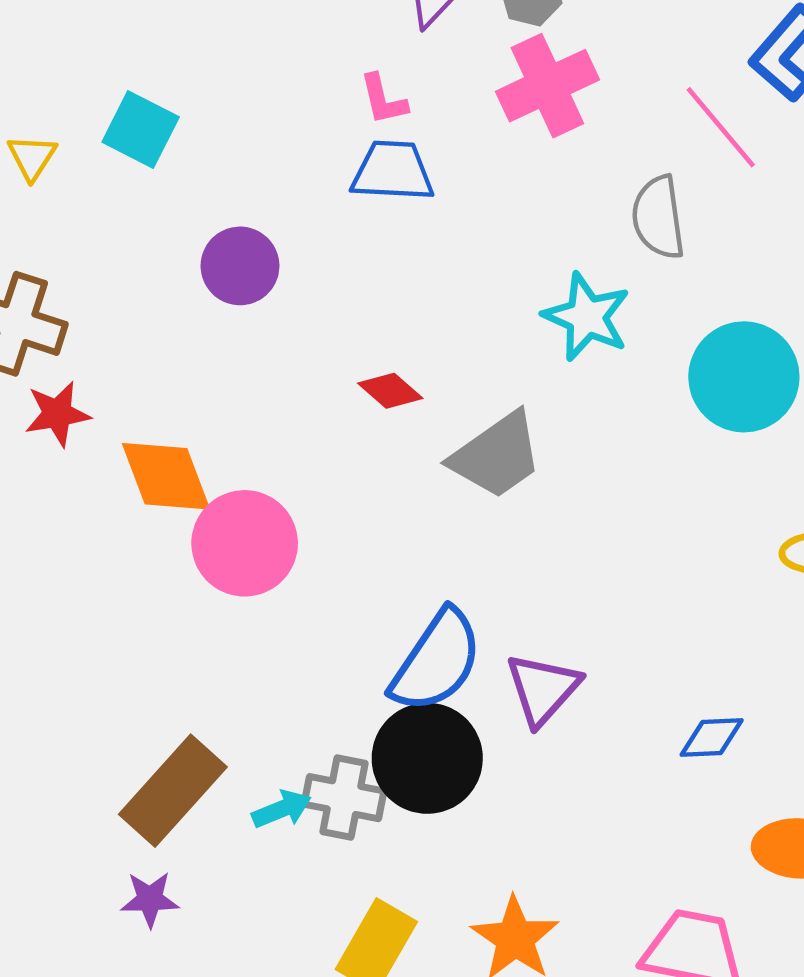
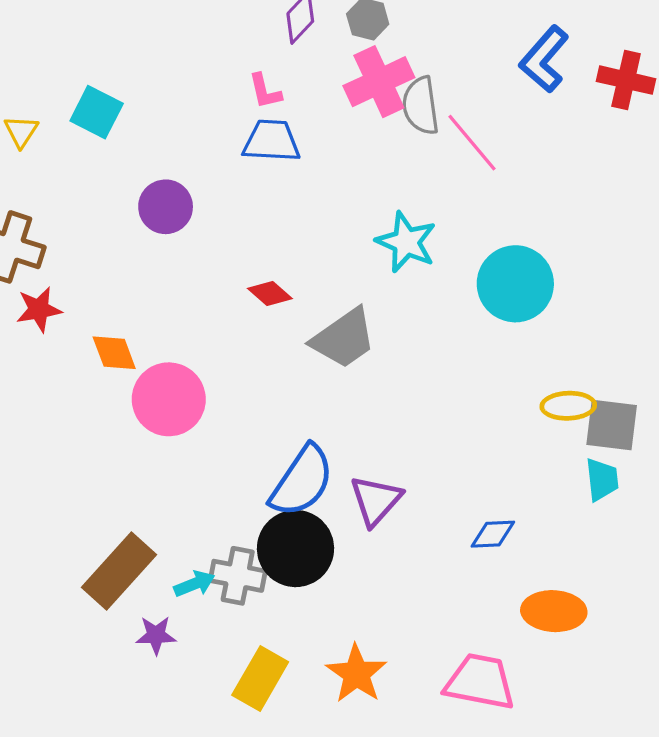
pink line: (721, 127) -> (472, 143), moved
gray semicircle: (658, 217) -> (421, 106), moved
orange diamond: (166, 476) -> (114, 353), size x0.7
purple star: (150, 899) -> (156, 635), moved

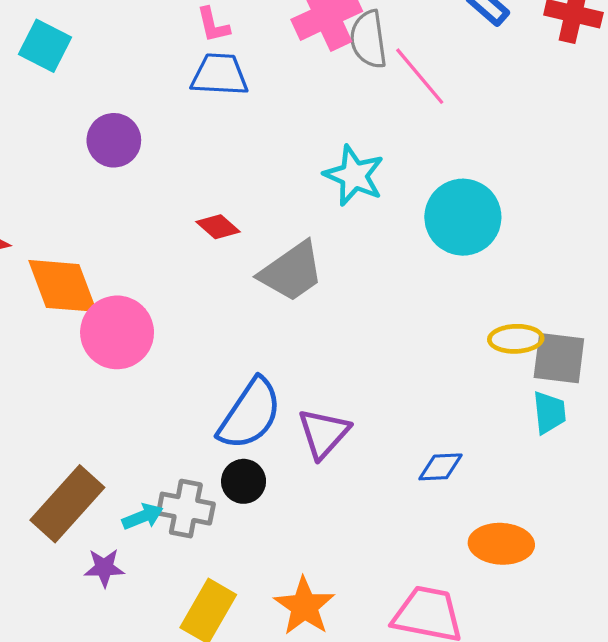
orange diamond: (114, 353) -> (63, 286), size x1.6
black circle: (296, 549) -> (244, 481), size x0.6

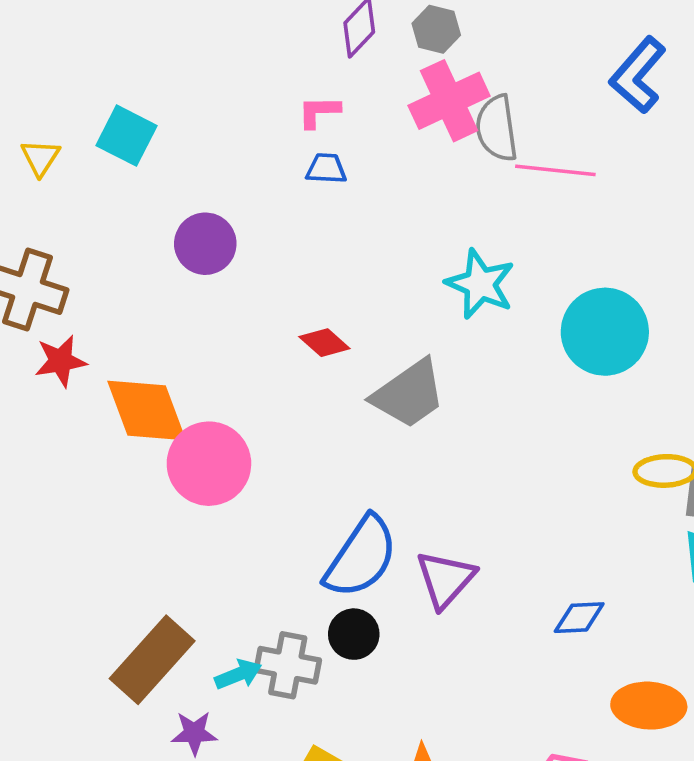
pink L-shape: (213, 25) -> (319, 112), turned 102
blue trapezoid: (220, 75) -> (326, 169), size x0.6
pink line: (420, 76) -> (555, 170), turned -44

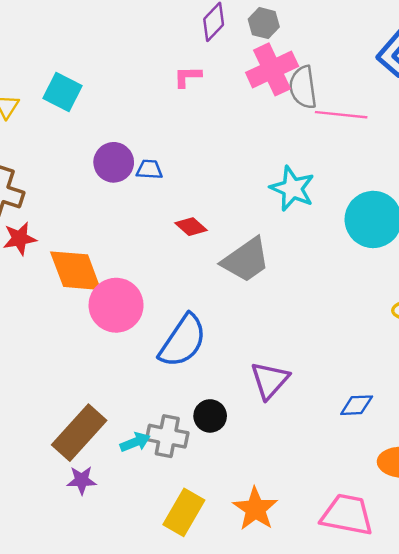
blue trapezoid: (326, 169) -> (149, 169), moved
blue semicircle: (361, 557) -> (183, 341), moved
purple star: (194, 733) -> (82, 480), moved

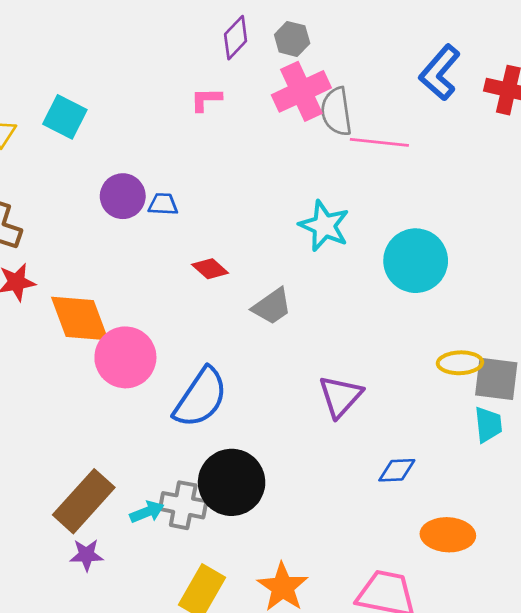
gray trapezoid: (246, 260) -> (272, 306), size x0.7
purple triangle: (270, 380) -> (340, 396), moved
black circle: (210, 416) -> (232, 482), size x1.8

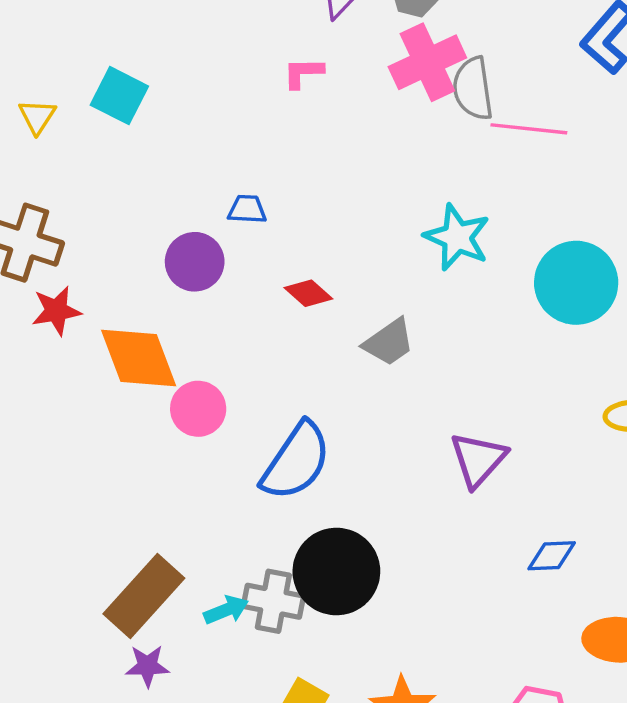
purple circle: (123, 196) -> (195, 262), moved
pink circle: (125, 357) -> (198, 409), size x0.7

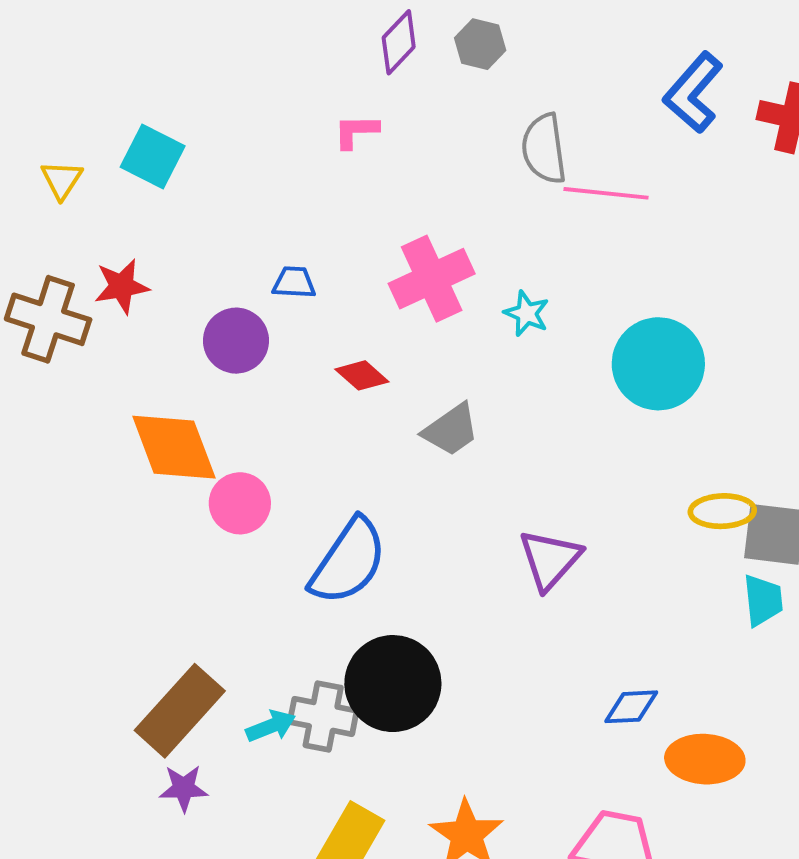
pink cross: (427, 62) -> (432, 279), moved
cyan star: (457, 237) -> (527, 313), size x0.6
red star: (56, 311) -> (122, 286), moved
blue diamond: (552, 556) -> (631, 707), moved

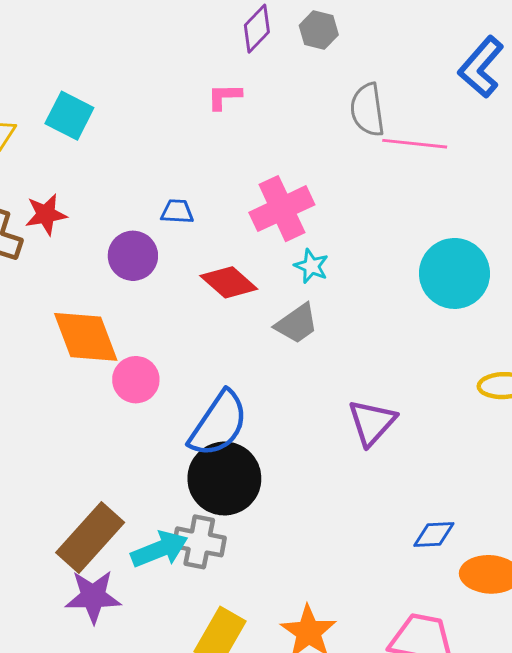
cyan star: (527, 313) -> (311, 266), moved
red diamond: (362, 375) -> (229, 282), size x1.4
black circle: (393, 684) -> (224, 479), moved
cyan arrow: (271, 726) -> (159, 549), size x1.5
purple star: (184, 788) -> (93, 597), size x1.5

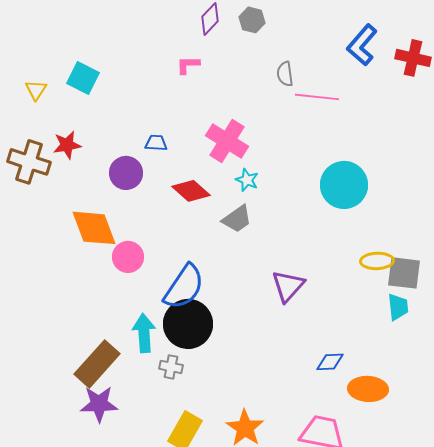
gray semicircle: (367, 110) -> (285, 74), size x0.7
pink cross: (282, 209) -> (227, 141), turned -33
gray cross: (199, 542) -> (171, 367), size x0.7
cyan arrow: (159, 549) -> (144, 333), moved, turned -72

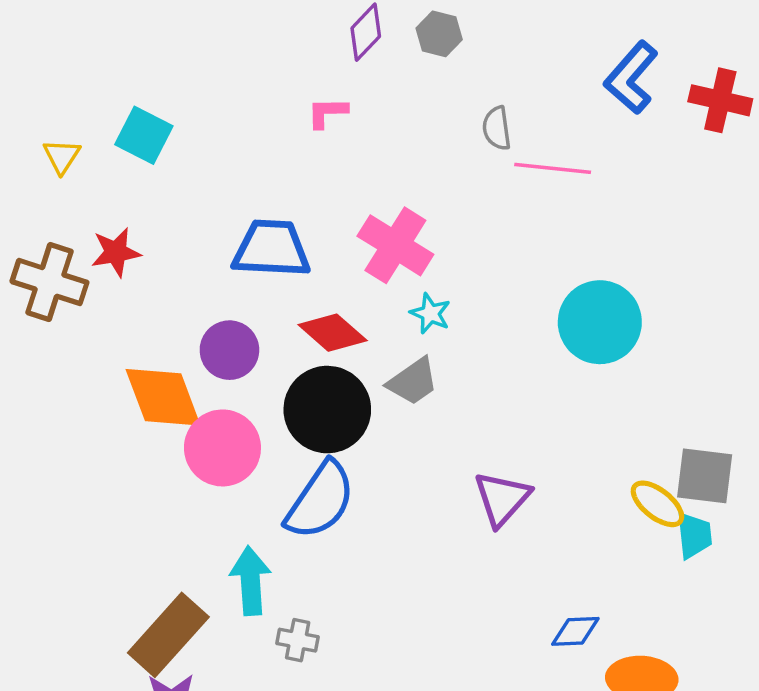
blue trapezoid: (156, 143) -> (271, 249), size x2.0
purple circle: (126, 173) -> (229, 350), moved
pink circle: (128, 257) -> (222, 448), size x1.4
yellow ellipse: (377, 261) -> (657, 504), moved, turned 40
black circle: (188, 324) -> (327, 410), moved

